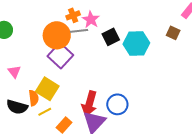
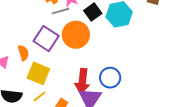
orange circle: (57, 35) -> (76, 35), moved
orange semicircle: (34, 98) -> (23, 53), moved

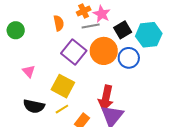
orange semicircle: (23, 53) -> (59, 23), moved
blue circle: (110, 78) -> (129, 58), moved

